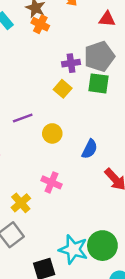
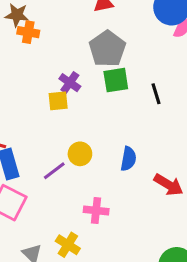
purple cross: (71, 63) -> (70, 83), moved, turned -30
yellow square: (63, 89) -> (58, 101), moved, turned -30
purple line: (23, 118) -> (54, 171), moved

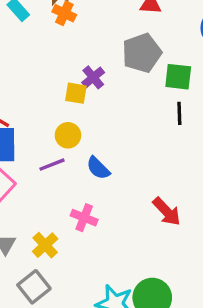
green square: (116, 80) -> (178, 77), moved
yellow circle: (80, 154) -> (68, 135), moved
blue semicircle: (128, 159) -> (98, 168), moved, turned 110

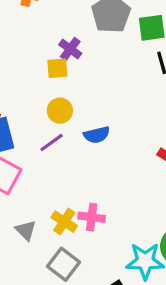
blue semicircle: (98, 168) -> (97, 135), turned -45
pink cross: (84, 218) -> (92, 217), moved

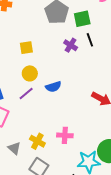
purple cross: (70, 49) -> (71, 45), moved
pink cross: (92, 217) -> (65, 135), moved

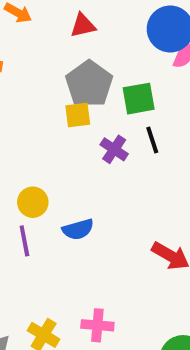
yellow square: (26, 48) -> (78, 115), moved
purple line: (26, 93) -> (24, 241), turned -63

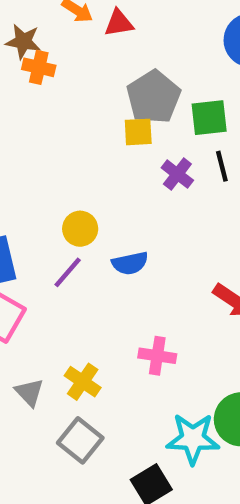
red triangle: (83, 25) -> (119, 23), moved
purple line: (24, 241) -> (68, 272), turned 48
pink cross: (97, 325) -> (157, 356), moved

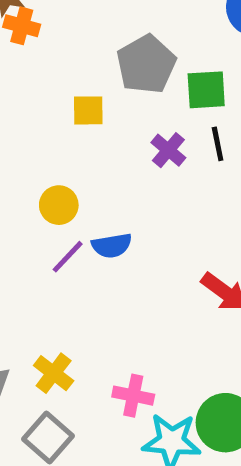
yellow square: (138, 132) -> (88, 110), moved
purple line: (68, 272) -> (68, 257), moved
pink cross: (157, 356) -> (133, 396), moved

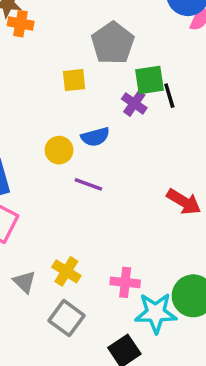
green square: (206, 90) -> (150, 80), moved
blue semicircle: (112, 246) -> (95, 137), moved
purple line: (68, 257) -> (88, 184), moved, turned 72

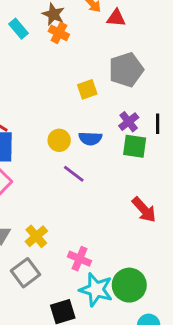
yellow square: (74, 80) -> (87, 89), turned -30
green square: (150, 80) -> (135, 146), moved

